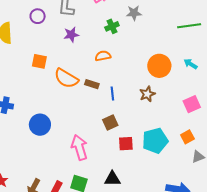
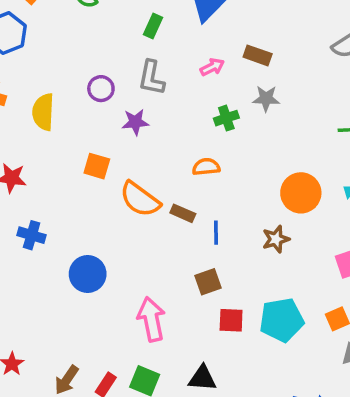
purple star: (71, 35) -> (135, 122), moved

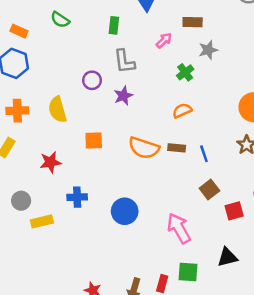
orange square: (97, 166) -> (94, 140), moved

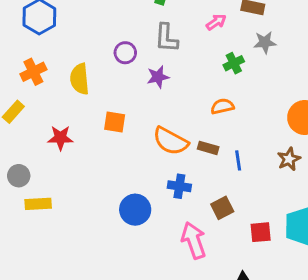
orange cross: (17, 111) -> (33, 72), turned -35
brown square: (209, 189) -> (222, 208), moved
blue cross: (77, 197) -> (179, 186), moved

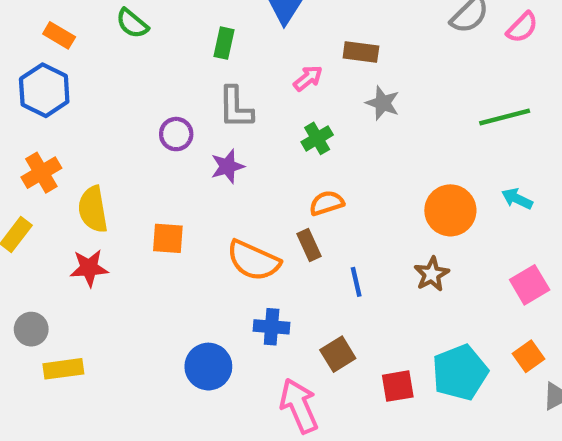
gray star: (265, 42) -> (383, 103), turned 30
green cross: (234, 63) -> (317, 138), moved
yellow semicircle: (80, 79) -> (93, 209), moved
brown rectangle: (208, 148) -> (309, 245), moved, turned 54

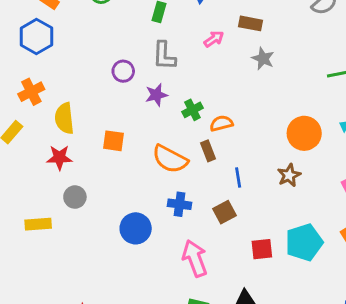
green cross: (317, 138) -> (192, 110), moved
gray circle: (31, 329) -> (75, 197), moved
brown square: (338, 354) -> (225, 212), moved

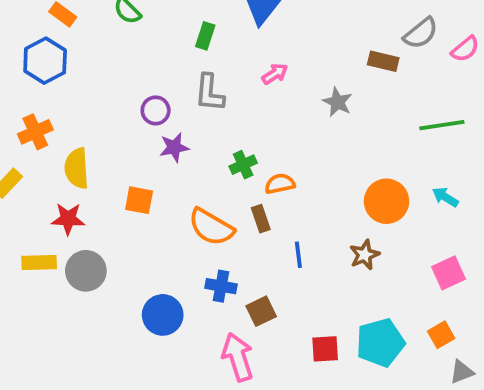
brown rectangle: (250, 23) -> (383, 61), moved
purple star: (156, 95) -> (174, 147), moved
gray circle: (75, 197) -> (86, 271), size x1.4
brown square: (225, 212) -> (261, 311), moved
yellow rectangle: (38, 224) -> (39, 262), moved

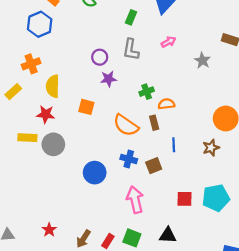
brown square: (261, 311) -> (154, 166), moved

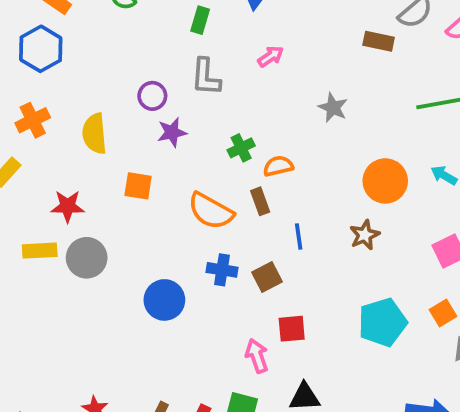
gray star: (202, 60) -> (333, 108), moved
yellow semicircle: (53, 86) -> (95, 134), moved
red square: (185, 199) -> (292, 329), moved
pink arrow: (135, 200) -> (257, 356), moved, size x0.7

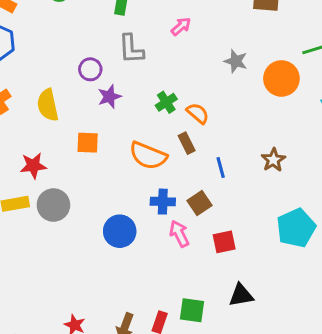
orange semicircle: (278, 166) -> (198, 113), turned 60
orange circle: (385, 181) -> (281, 78), moved
pink arrow: (257, 356) -> (179, 234), moved

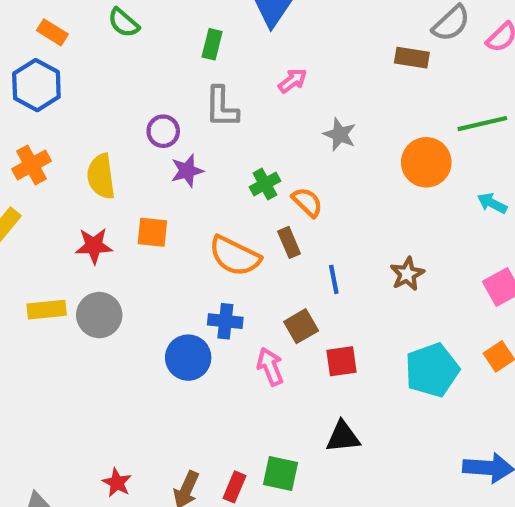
gray star: (236, 61) -> (340, 134), moved
red star: (33, 166) -> (94, 246), moved
blue cross: (163, 202) -> (225, 321), moved
red square: (224, 242) -> (342, 361), moved
black triangle: (241, 295) -> (343, 437), moved

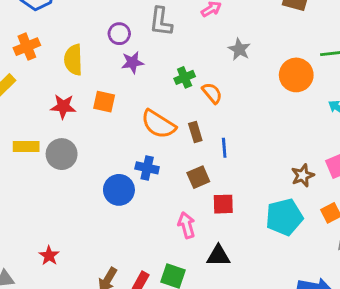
brown rectangle: (289, 242) -> (195, 132), moved
brown star: (407, 274) -> (303, 175), moved
pink arrow: (270, 367) -> (187, 225), moved
red star: (117, 483) -> (49, 256), moved

